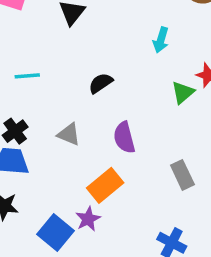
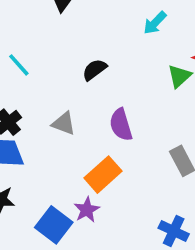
cyan arrow: (161, 40) -> (155, 23), turned 30
cyan line: (27, 76) -> (19, 65), turned 55

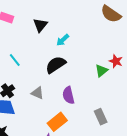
cyan arrow: (155, 23) -> (63, 40), moved
black semicircle: (95, 70) -> (56, 65), size x1.5

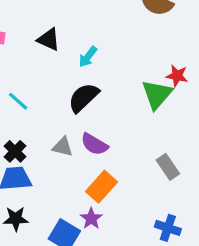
black triangle: (40, 25) -> (49, 39), turned -35
green triangle: (101, 71) -> (157, 94), size x1.5
purple semicircle: (68, 95) -> (94, 144), moved, turned -36

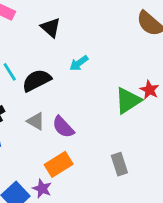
cyan arrow: (88, 57) -> (79, 63), moved
black semicircle: (83, 98) -> (37, 80), moved
purple star: (91, 219) -> (42, 189), turned -30

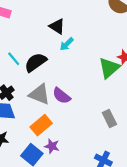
black triangle: (51, 28) -> (57, 26), moved
gray triangle: (36, 121) -> (39, 94), size x1.5
orange rectangle: (59, 164) -> (41, 125), moved

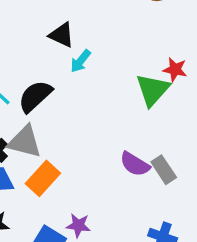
gray triangle: (39, 94) -> (25, 142), moved
purple semicircle: (61, 96) -> (135, 164), moved
orange rectangle: (41, 125) -> (43, 178), moved

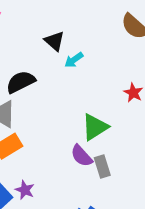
cyan arrow: (80, 61) -> (74, 60), moved
green triangle: (153, 90) -> (95, 127), moved

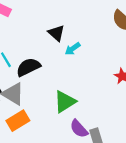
green triangle: (95, 127) -> (65, 102), moved

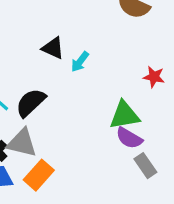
green triangle: (65, 102) -> (125, 115), moved, turned 40
purple semicircle: (79, 129) -> (129, 138), moved

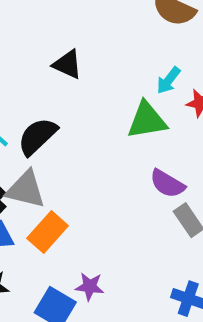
cyan arrow: (80, 62) -> (168, 80), moved
green triangle: (125, 115) -> (147, 120), moved

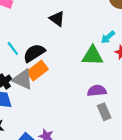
purple semicircle: (167, 184) -> (97, 91), turned 132
orange rectangle: (48, 232) -> (37, 71), moved

